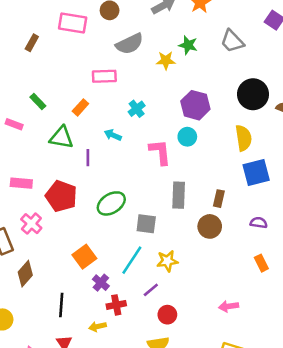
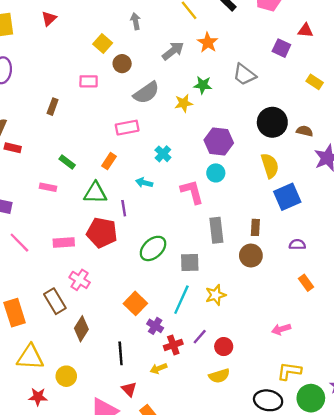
pink rectangle: (73, 23) -> (89, 81), size x0.7
red pentagon: (61, 196) -> (102, 233), moved
purple line: (151, 290) -> (200, 337), moved

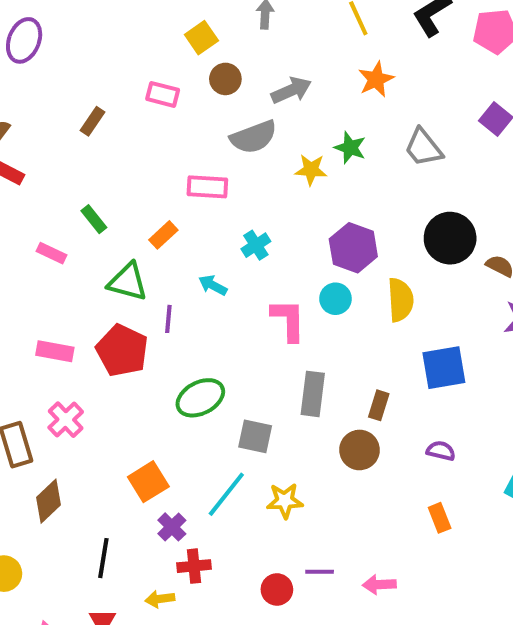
gray arrow: (173, 51) -> (291, 90), moved
yellow semicircle: (270, 166) -> (401, 300), moved
purple line: (200, 337) -> (320, 572), moved, turned 35

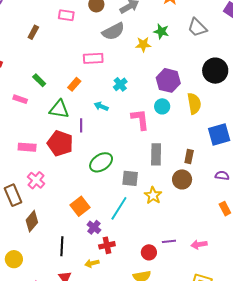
yellow star: (285, 501) -> (153, 195), moved, turned -30

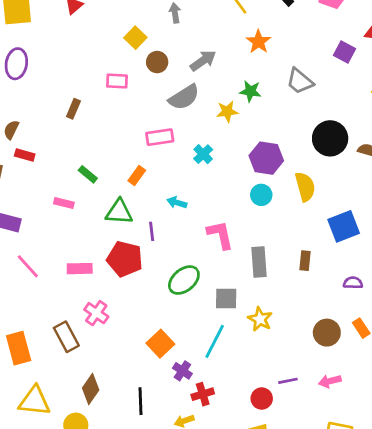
cyan cross: (120, 84) -> (203, 154), moved
pink L-shape: (140, 119) -> (220, 235), moved
brown circle: (182, 179) -> (327, 333), moved
brown diamond: (32, 221) -> (91, 389), moved

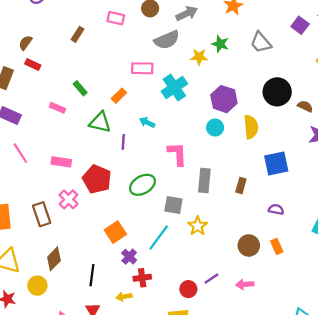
cyan cross: (203, 154) -> (174, 88), size x1.6
red pentagon: (125, 259) -> (97, 179), moved
purple line: (288, 381) -> (212, 279), turned -32

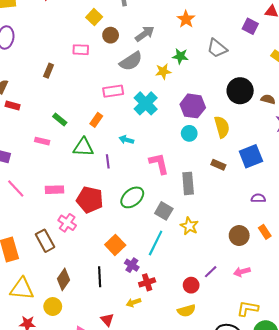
brown rectangle: (241, 185) -> (218, 165), moved, turned -72
gray square: (173, 205) -> (164, 211), turned 30
black line: (92, 275) -> (100, 277), moved

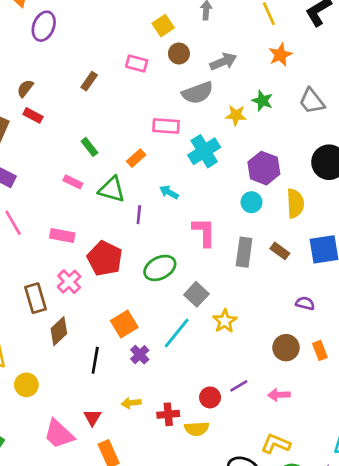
pink rectangle: (42, 141) -> (73, 182), moved
gray rectangle: (188, 183) -> (244, 252), moved
purple semicircle: (258, 198) -> (305, 303), moved
brown diamond: (64, 279) -> (59, 331), moved
red cross: (147, 282) -> (168, 414), moved

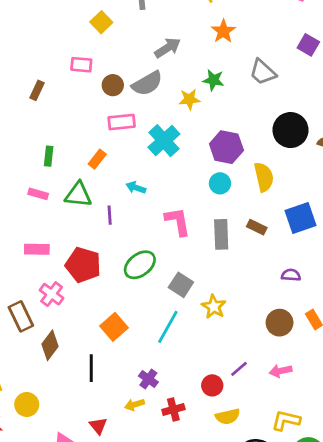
brown circle: (179, 54) -> (113, 85), moved
green rectangle: (89, 147) -> (49, 156), turned 54
purple cross: (140, 355) -> (148, 379), moved
yellow semicircle: (197, 429) -> (228, 416), moved

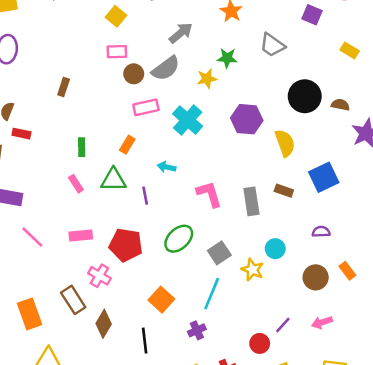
pink rectangle: (81, 65) -> (117, 52), moved
cyan circle: (220, 183) -> (275, 249), moved
pink rectangle: (38, 194) -> (76, 184), turned 48
gray square: (181, 285) -> (219, 253), turned 30
purple cross: (148, 379) -> (197, 330), moved, turned 36

